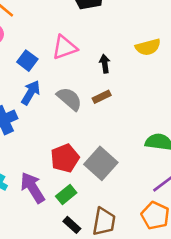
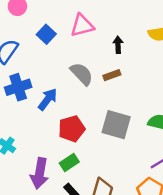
blue arrow: (31, 93) -> (48, 99), moved
gray square: (101, 163) -> (116, 125), moved, turned -32
purple arrow: (33, 188) -> (40, 173), moved, turned -144

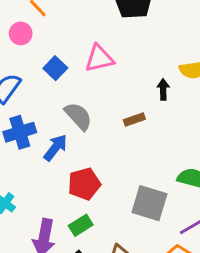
black arrow: (118, 45) -> (163, 89), moved
gray semicircle: (82, 74) -> (78, 116), moved
gray square: (116, 125) -> (149, 203), moved

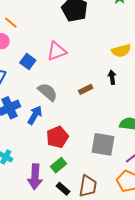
black arrow: (163, 89) -> (112, 77), moved

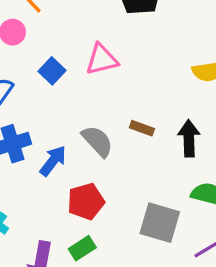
black arrow: (112, 77) -> (189, 138), moved, size x1.5
brown rectangle: (86, 89) -> (142, 128), turned 40
gray semicircle: (48, 92) -> (97, 141), moved

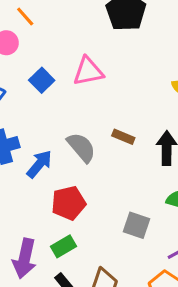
gray square: (160, 223) -> (137, 225), size x0.7

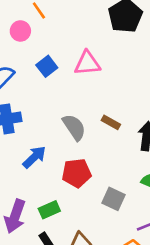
blue arrow: (39, 164) -> (34, 157), moved
red pentagon: (68, 203) -> (77, 173), moved

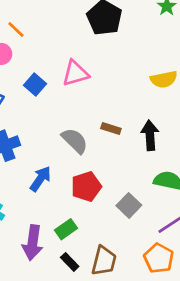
gray square: (113, 199) -> (129, 205), turned 30

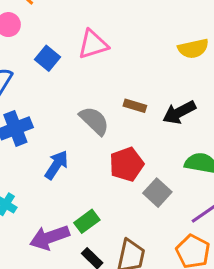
black arrow: (150, 135) -> (179, 112), turned -112
red pentagon: (86, 187) -> (127, 164), moved
purple arrow: (33, 243) -> (49, 237), turned 64

